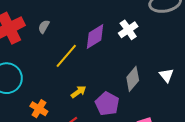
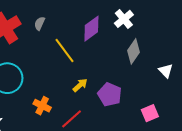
yellow line: (66, 56) -> (64, 51), turned -72
white triangle: (166, 75) -> (166, 71), moved
gray diamond: (133, 79) -> (133, 51), moved

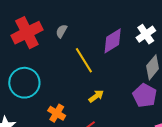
purple pentagon: (110, 94) -> (145, 96), moved

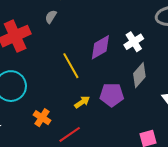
gray semicircle: (61, 31) -> (51, 17), moved
purple pentagon: (145, 96) -> (112, 95), moved, turned -30

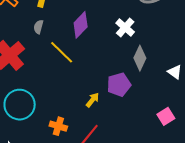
purple diamond: (100, 47) -> (81, 25), moved
yellow line: (71, 66) -> (62, 52), moved

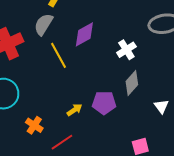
gray semicircle: (38, 27) -> (43, 24), size x1.6

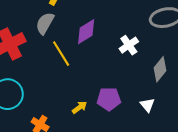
gray diamond: (132, 83) -> (160, 69), moved
white triangle: (161, 106) -> (147, 105), moved

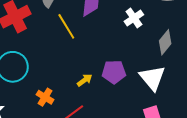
white triangle: (147, 105) -> (152, 78), size x1.8

